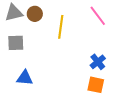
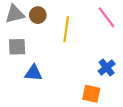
blue triangle: (25, 78) -> (33, 73), moved
orange square: (96, 85) -> (91, 94), moved

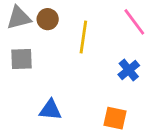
blue cross: (107, 68) -> (129, 70), moved
blue triangle: (33, 73) -> (50, 110), moved

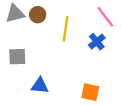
gray square: (22, 59) -> (17, 57), moved
blue cross: (129, 70) -> (97, 42), moved

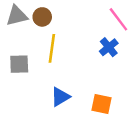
yellow line: (66, 29) -> (52, 48), moved
blue triangle: (40, 86) -> (60, 97), moved, turned -36

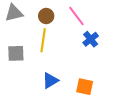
brown circle: (42, 17) -> (46, 16), moved
pink line: (118, 19) -> (76, 16), moved

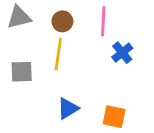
pink line: (76, 16) -> (103, 21), turned 40

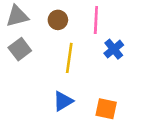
yellow line: (58, 54) -> (69, 58), moved
gray square: (22, 72) -> (20, 49), moved, turned -35

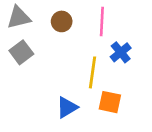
yellow line: (69, 58) -> (92, 72), moved
orange square: (106, 109) -> (110, 102), moved

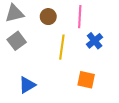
yellow line: (92, 72) -> (62, 47), moved
blue triangle: (67, 107) -> (27, 85), moved

